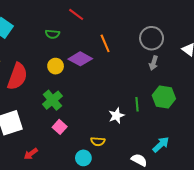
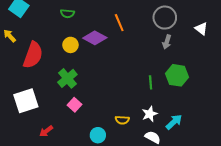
white star: (116, 116) -> (150, 114), moved
yellow semicircle: (98, 141) -> (122, 120), moved

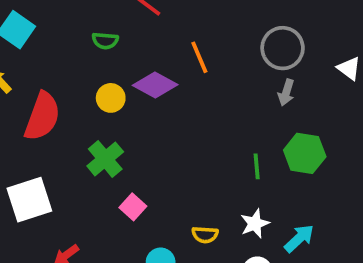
pink square: (75, 105) -> (133, 207), moved

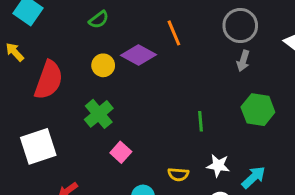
green semicircle: (105, 41) -> (99, 20), turned -42
green line: (257, 166) -> (200, 121), moved
white star: (255, 224) -> (218, 166), turned 30

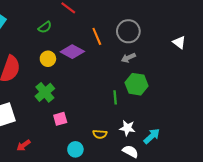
gray circle: (240, 26) -> (128, 31), moved
gray arrow: (243, 61) -> (128, 58), moved, turned 48
green hexagon: (258, 110) -> (137, 84), moved
pink square: (121, 152) -> (60, 119), turned 32

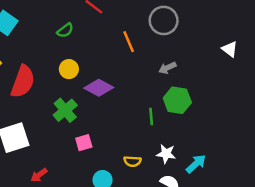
gray circle: (128, 31) -> (164, 20), moved
purple diamond: (72, 52) -> (99, 88), moved

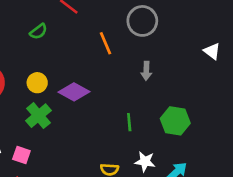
gray arrow: (167, 68) -> (146, 71), turned -63
yellow circle: (69, 69) -> (37, 83), moved
green hexagon: (177, 100) -> (175, 121), moved
pink square: (84, 143) -> (21, 155), moved, turned 35

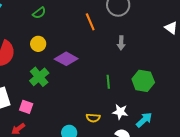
yellow circle: (37, 83) -> (38, 44), moved

